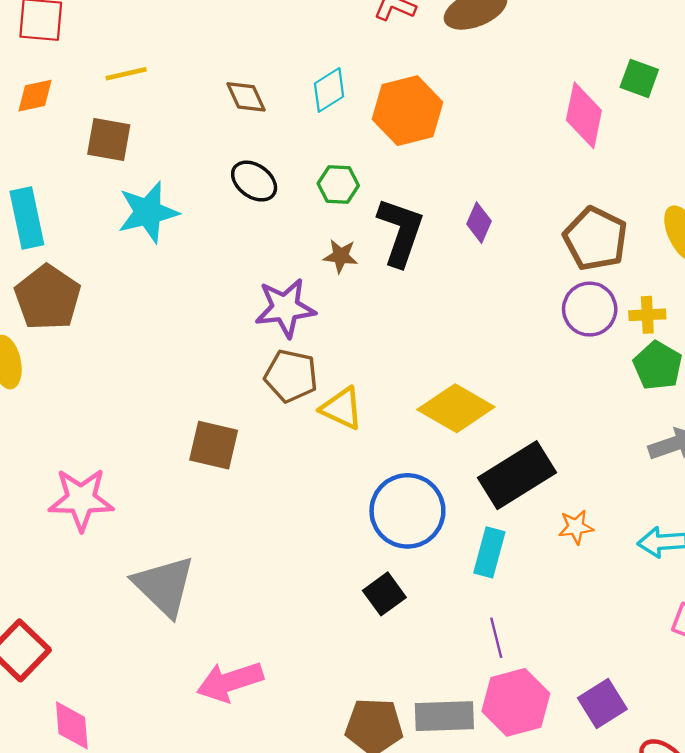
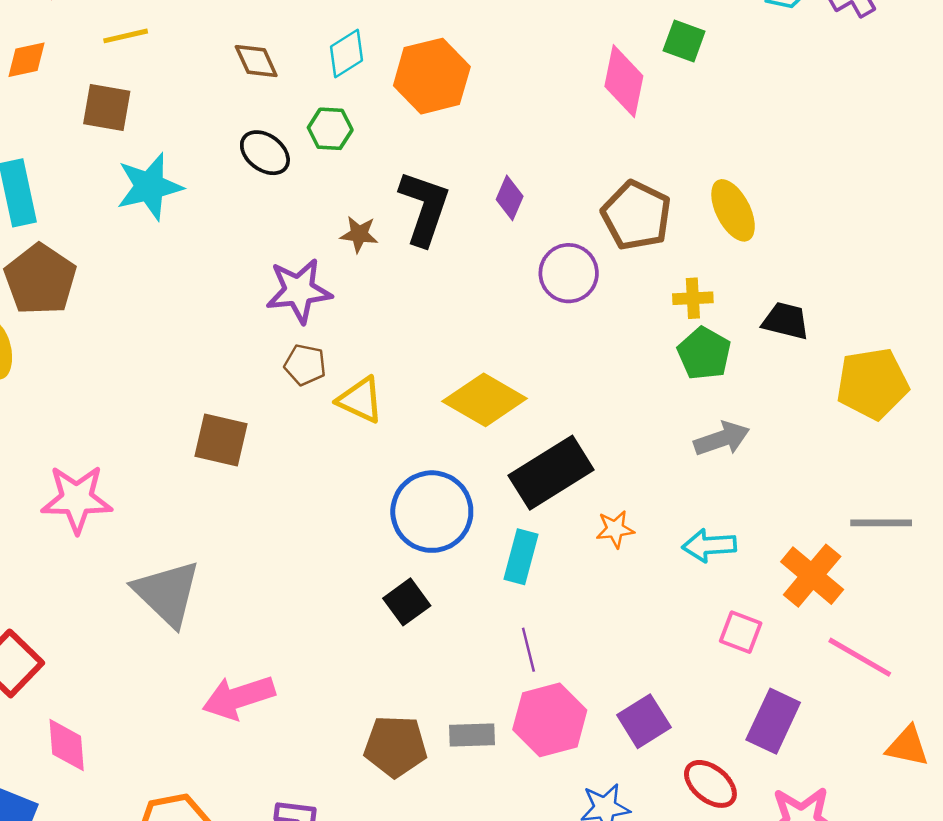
green hexagon: (338, 184) -> (330, 129), moved
purple circle: (590, 309) -> (569, 273), moved
brown pentagon: (291, 376) -> (305, 365), size x0.7
gray rectangle: (444, 716) -> (472, 735), size x0.7

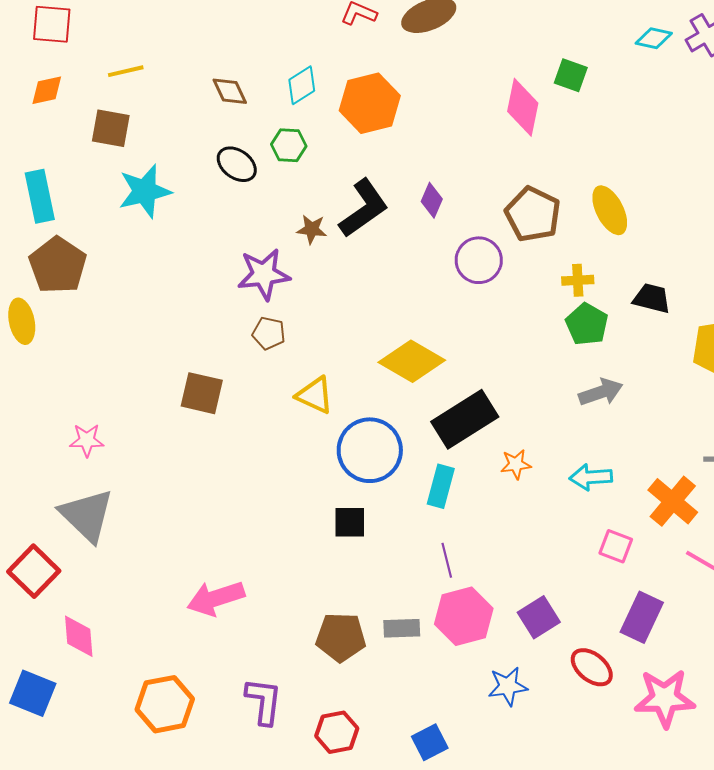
black L-shape: (424, 208) -> (364, 208), turned 36
yellow triangle: (360, 400) -> (315, 395), moved
pink star: (77, 499) -> (87, 440), size x0.6
gray triangle: (167, 593) -> (87, 515), moved
black square: (407, 602) -> (350, 522), turned 36

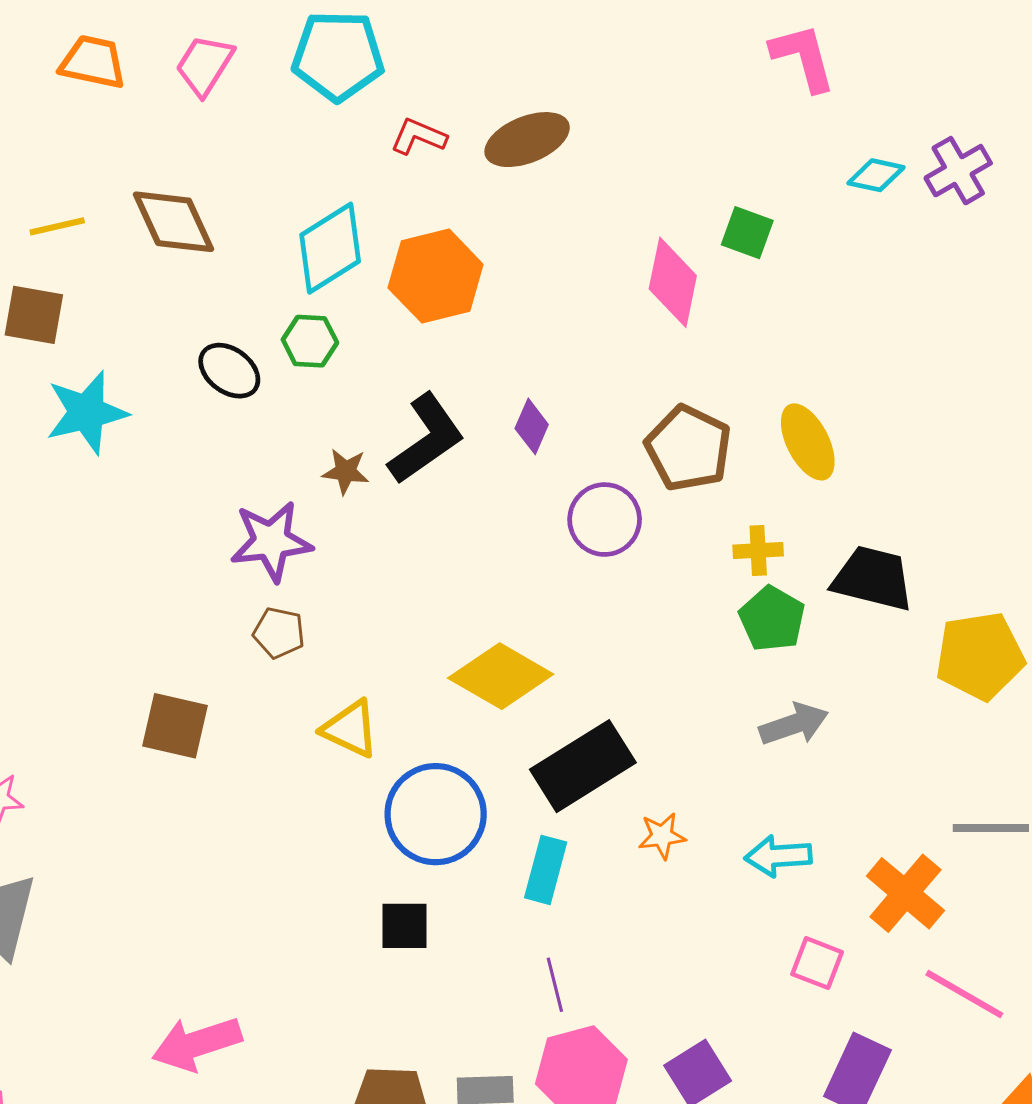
cyan diamond: (302, 85) -> (330, 248), size x1.5
brown diamond: (230, 91) -> (173, 222), moved, size x1.5
black trapezoid: (652, 298) -> (873, 578), size x1.4

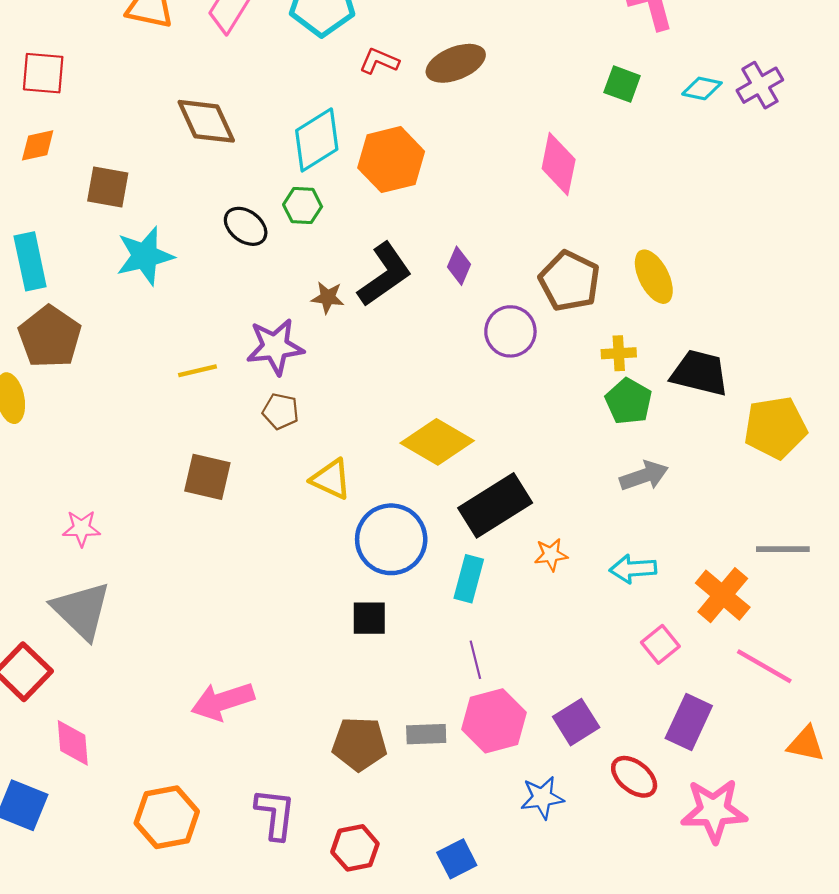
yellow line: (57, 226) -> (197, 371), moved
green square: (747, 233) -> (622, 84), moved
pink square: (817, 963) -> (660, 644), turned 30

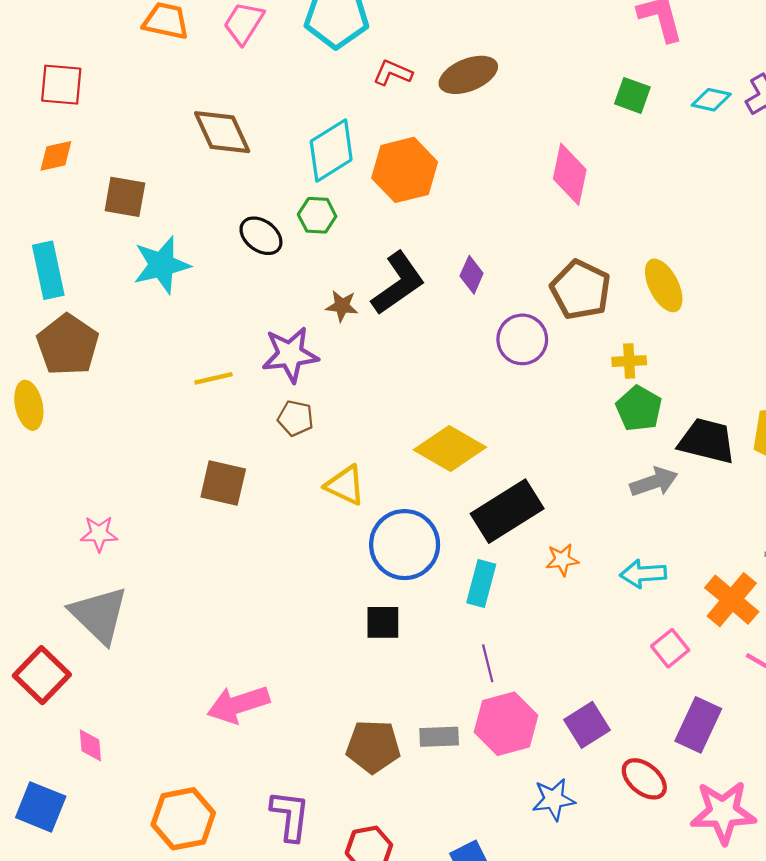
black trapezoid: (700, 373) -> (707, 441), moved
pink diamond: (73, 743) -> (90, 745), size x0.7

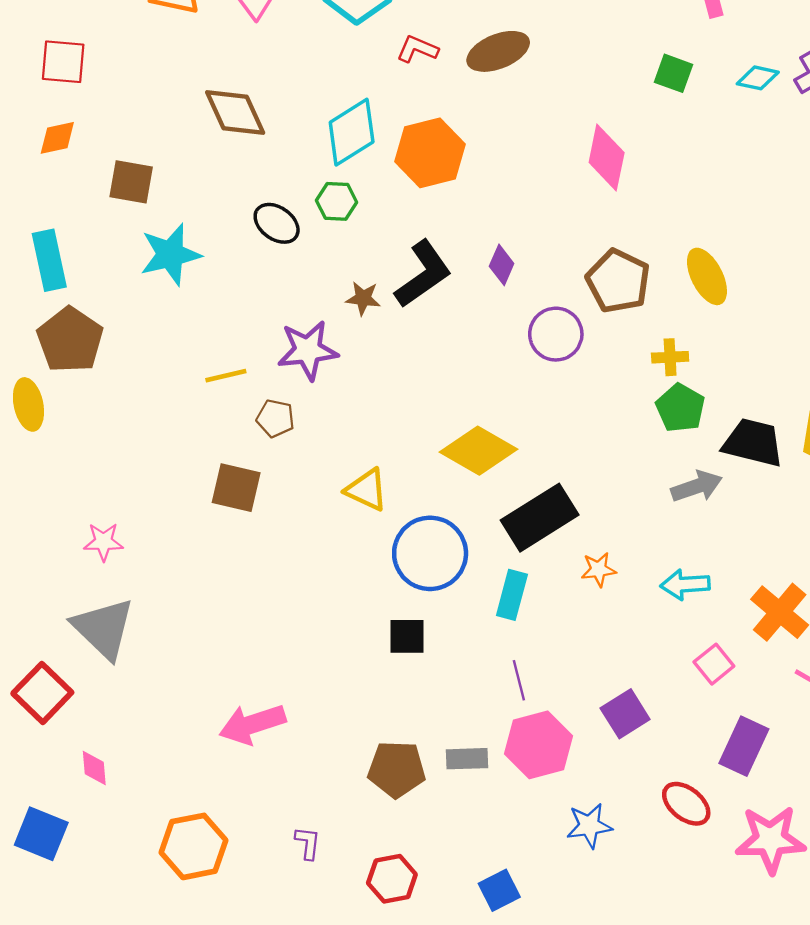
brown pentagon: (296, 418) -> (275, 418), moved
purple square: (587, 725) -> (625, 714), moved
purple L-shape: (290, 816) -> (308, 843), size x0.6

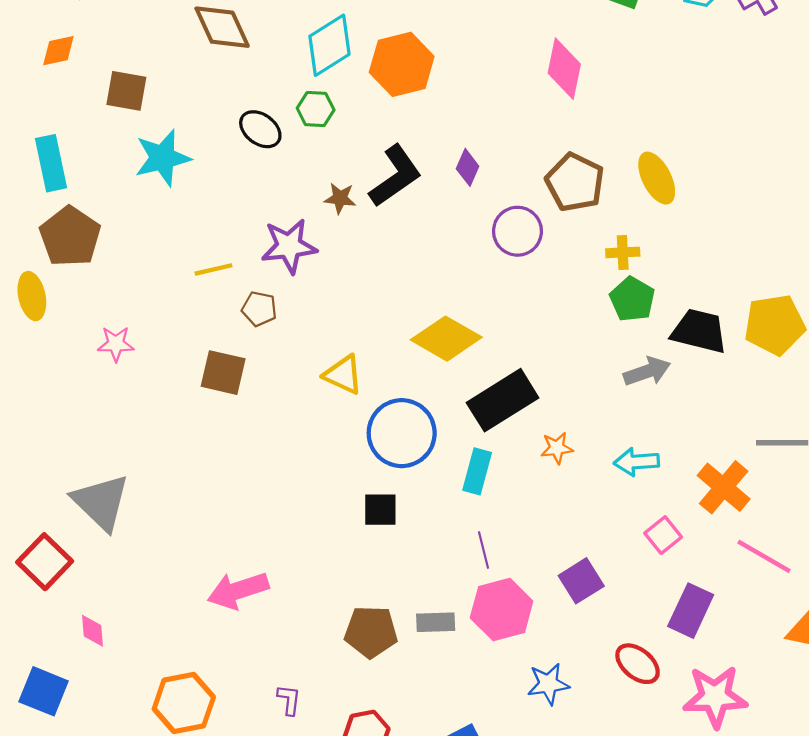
pink star: (103, 542) -> (116, 344), moved

